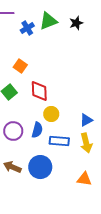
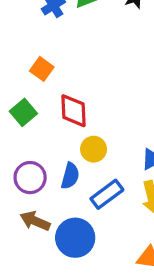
blue rectangle: (59, 141) -> (107, 194), turned -42
brown arrow: (12, 167) -> (35, 221), moved

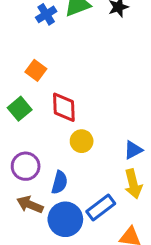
blue semicircle: (70, 176) -> (59, 182), moved
blue rectangle: (107, 194) -> (101, 207), moved

